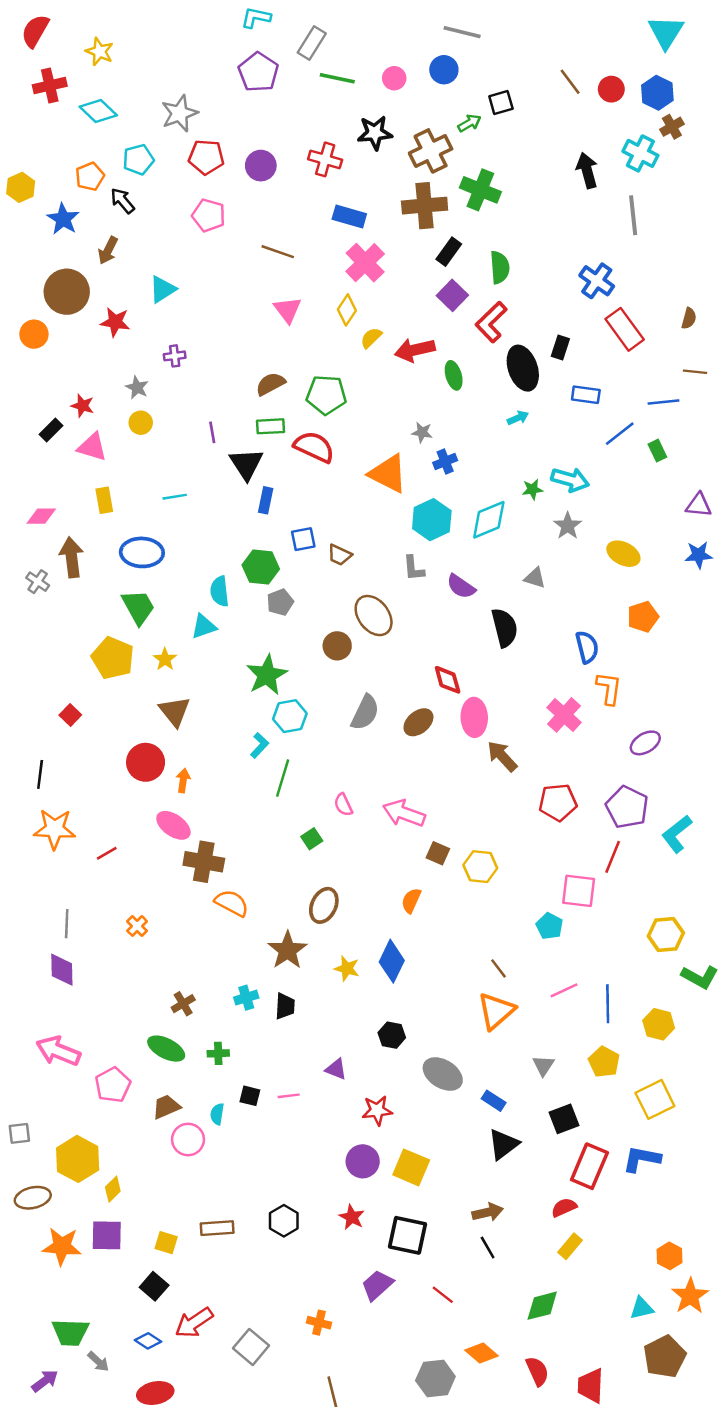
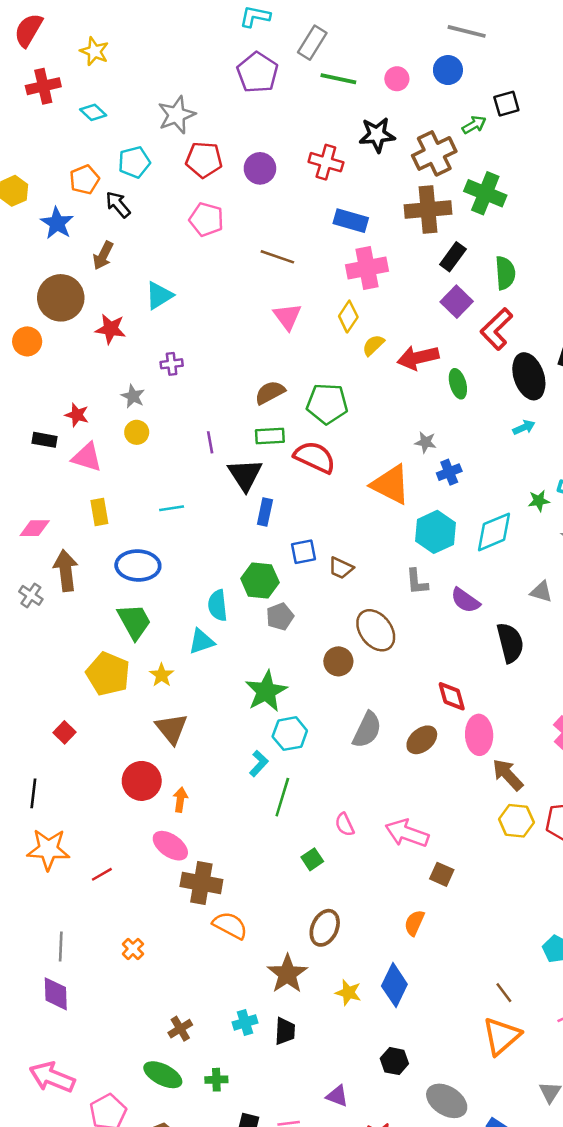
cyan diamond: (98, 111) -> (93, 112), size x0.7
pink cross: (365, 263) -> (367, 268), turned 33
black rectangle: (51, 430) -> (45, 440), turned 55
yellow hexagon: (480, 867) -> (516, 821), moved

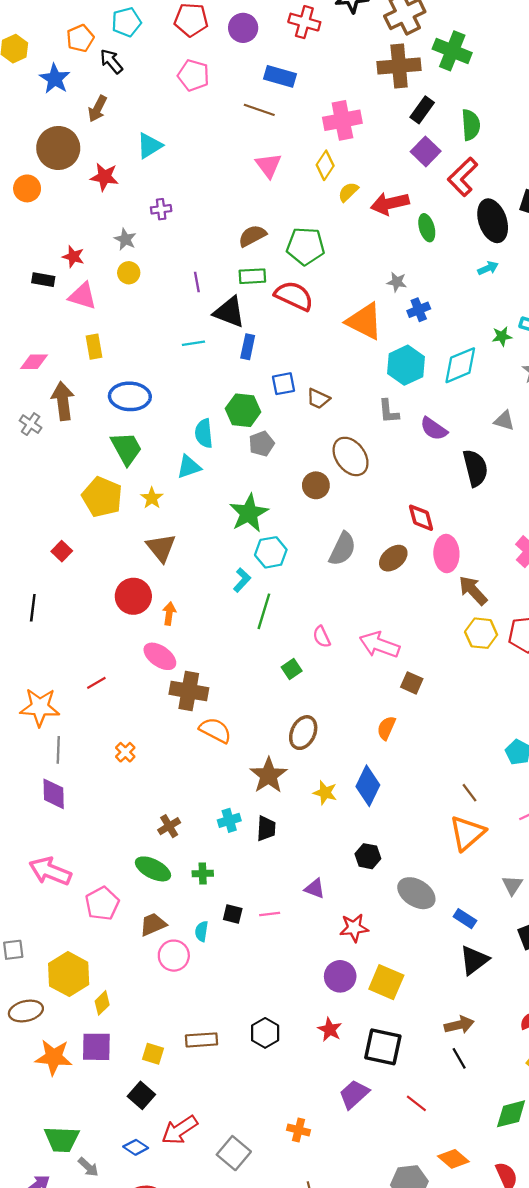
blue rectangle: (351, 221) -> (280, 76), moved
black triangle: (245, 475) -> (229, 312), turned -36
cyan line: (172, 508) -> (193, 343), moved
orange star: (48, 849) -> (40, 707), moved

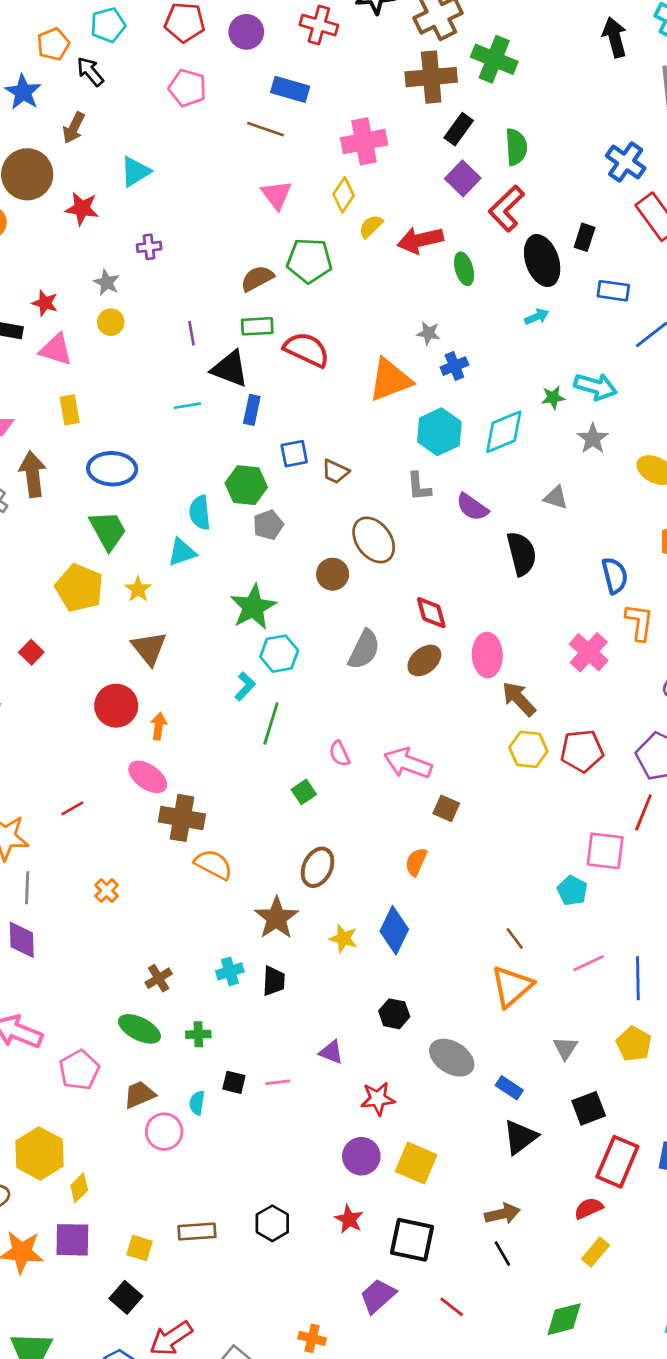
green pentagon: (305, 246) -> (309, 261), moved
orange triangle: (364, 321) -> (390, 380), turned -48
red diamond: (421, 518) -> (431, 613), moved

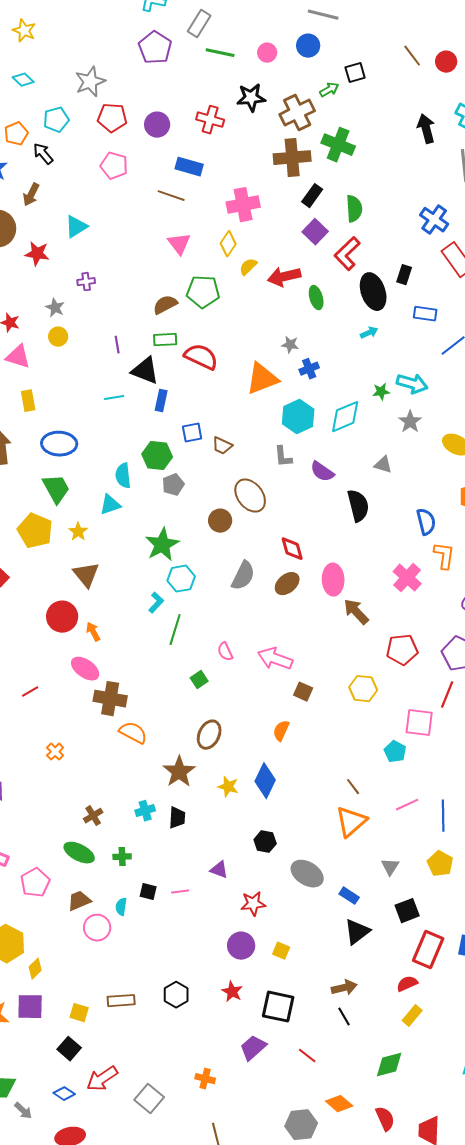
orange arrow: (159, 726) -> (93, 632), turned -36
yellow hexagon: (528, 749) -> (363, 689), moved
yellow square: (416, 1163) -> (281, 951), size x0.6

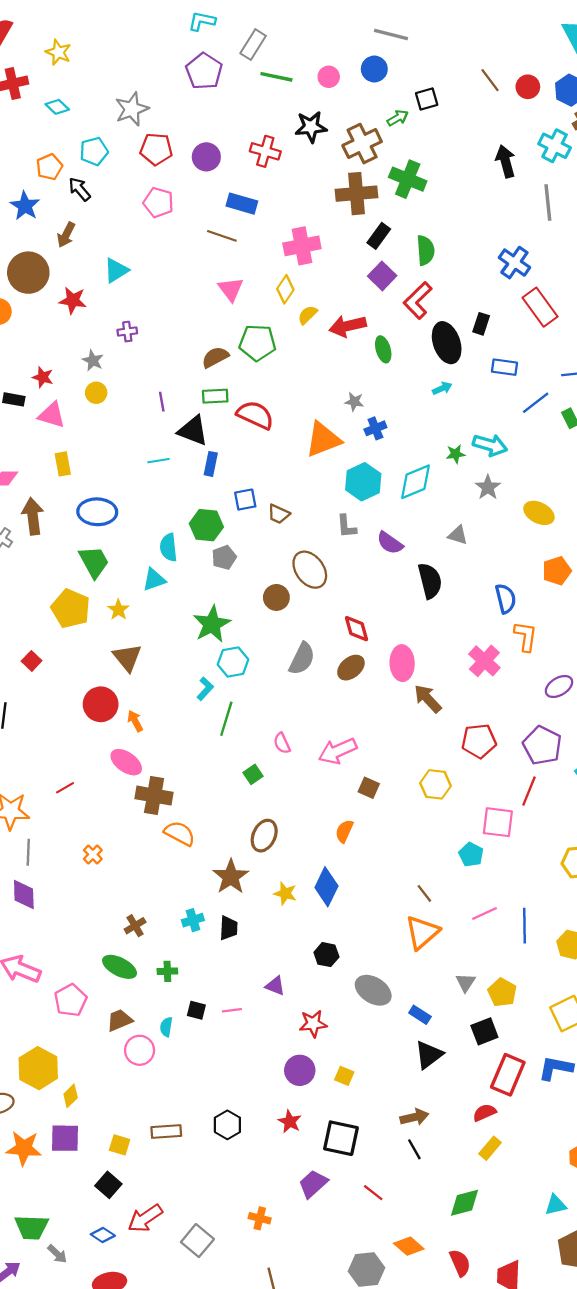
pink arrow: (275, 659) -> (338, 751), turned -44
yellow pentagon: (440, 864) -> (502, 992), moved

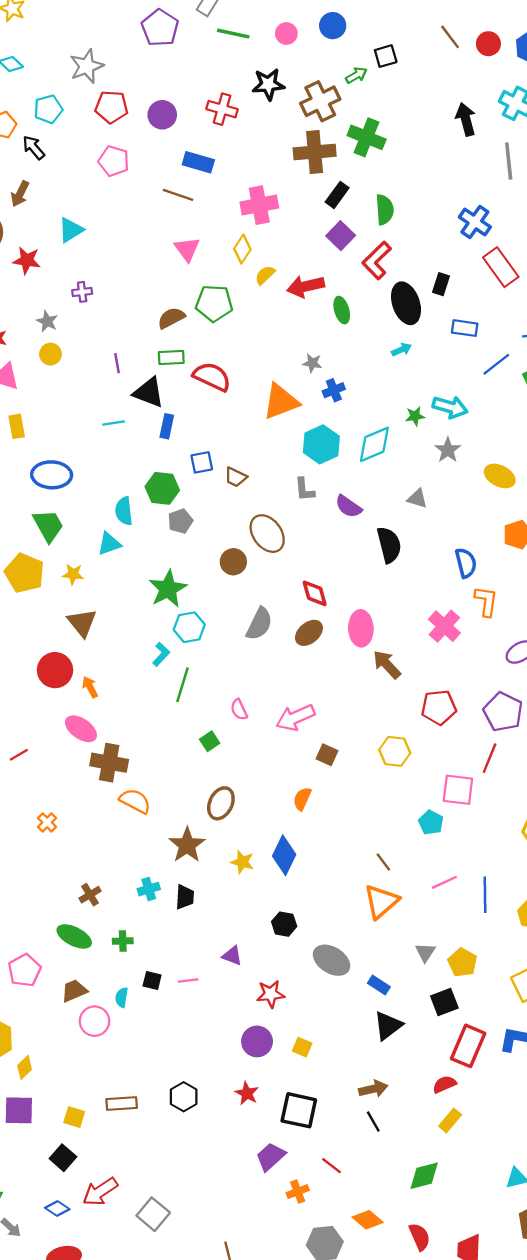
yellow star: (118, 610) -> (73, 574), turned -30
orange cross: (260, 1218) -> (298, 1192), moved, turned -35

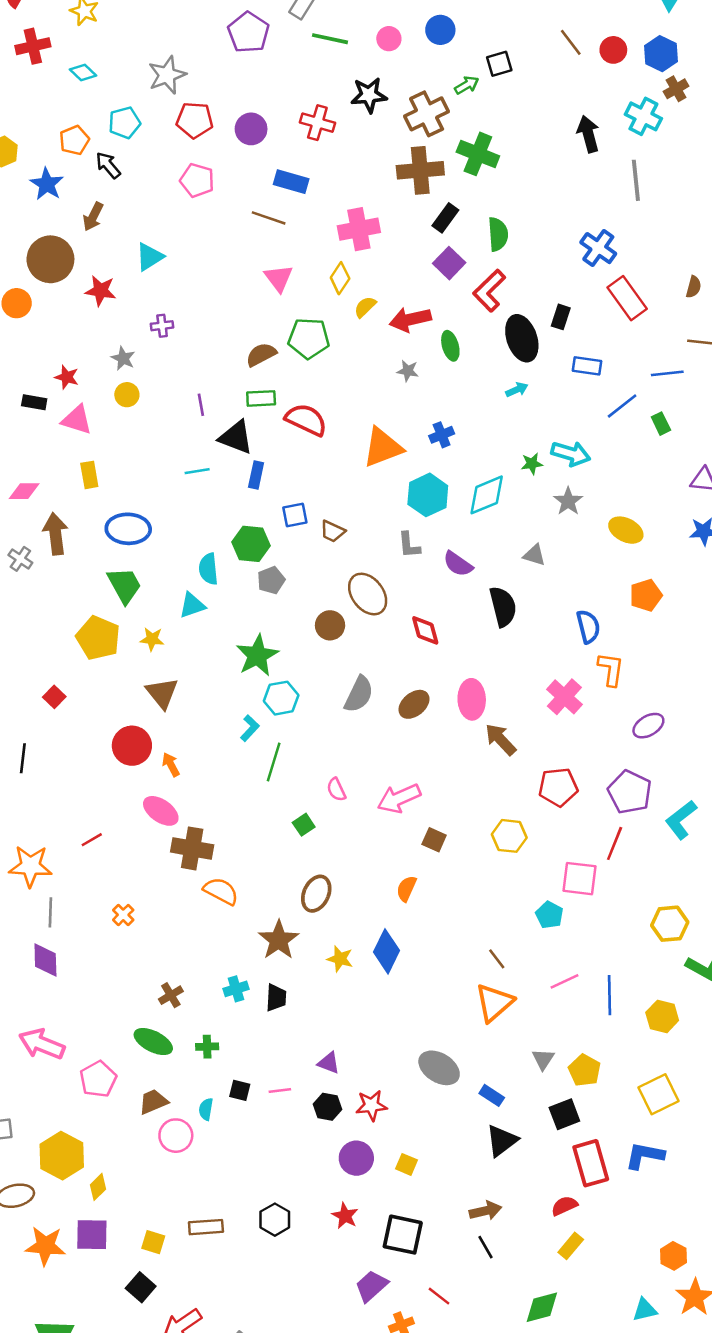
gray star: (312, 363) -> (408, 371), moved
red diamond: (315, 593) -> (425, 630), moved
black hexagon: (284, 924) -> (328, 1107), moved
red rectangle: (468, 1046) -> (591, 1163), turned -39

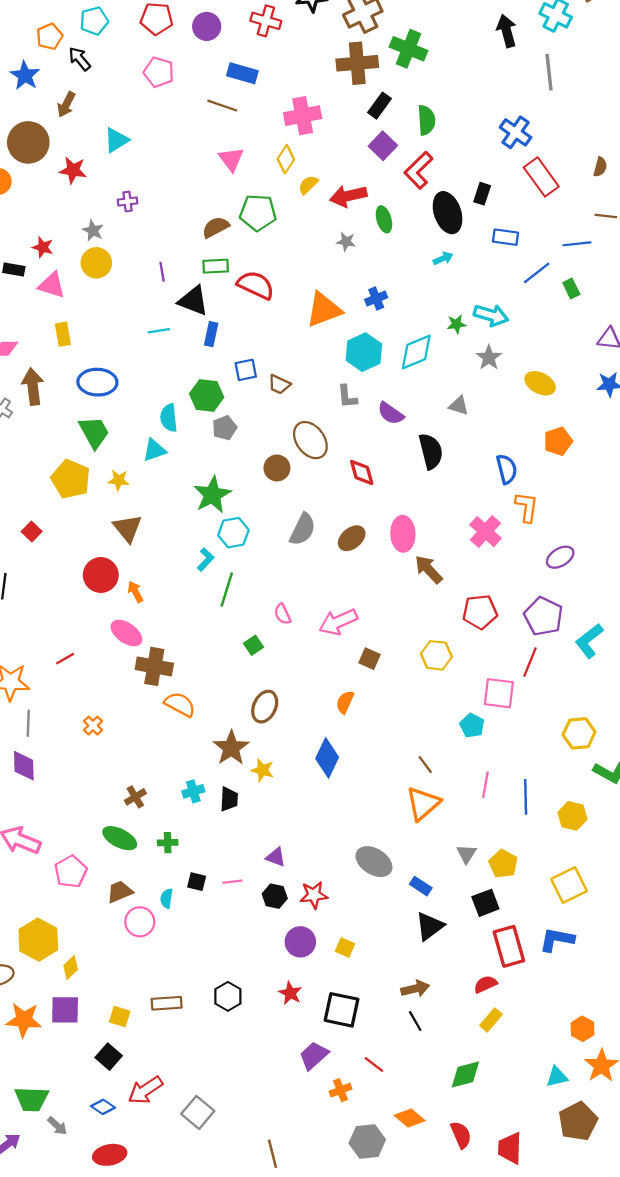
yellow circle: (127, 395) -> (96, 263), size x1.4
yellow star: (340, 959) -> (262, 770), moved
pink line: (564, 981) -> (485, 785), turned -55

